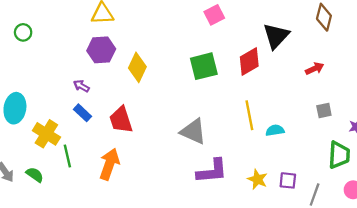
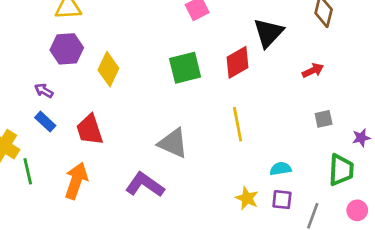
cyan semicircle: (275, 130) -> (281, 169), moved
purple L-shape: (212, 171) -> (145, 185), moved, turned -140

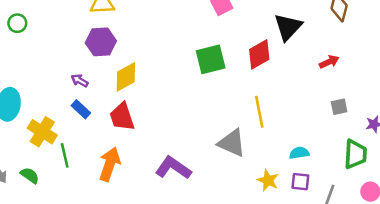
yellow diamond: (108, 69) -> (126, 77), moved, turned 36
gray triangle: (173, 143) -> (232, 143), moved

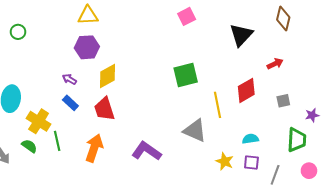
red diamond: (259, 54) -> (246, 90), moved
green square: (211, 59) -> (186, 75), moved
green semicircle: (30, 175) -> (29, 146), moved

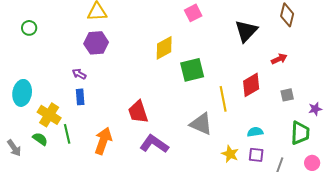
yellow diamond: (107, 76) -> (164, 48), moved
blue rectangle: (70, 103) -> (80, 97), turned 42
red trapezoid: (104, 109) -> (138, 112), moved

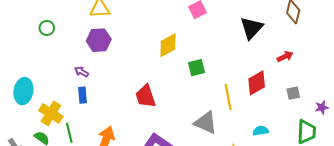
green circle: (29, 28) -> (47, 28), moved
green square: (192, 70) -> (196, 68), size x0.7
red trapezoid: (138, 112) -> (146, 96), moved

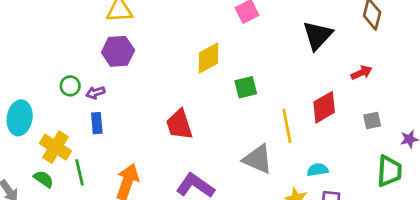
green circle: (47, 28) -> (70, 86), moved
purple arrow: (81, 72) -> (95, 93), turned -48
cyan semicircle: (261, 131) -> (318, 170), moved

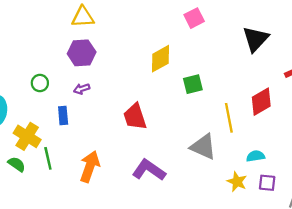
purple arrow: (95, 93) -> (82, 89), moved

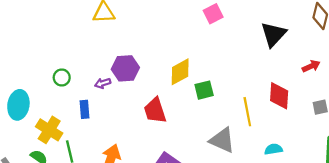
purple hexagon: (82, 53) -> (125, 68), moved
yellow diamond: (160, 59) -> (180, 72), moved
green square: (193, 84) -> (204, 90), moved
red diamond: (261, 102) -> (279, 96), turned -56

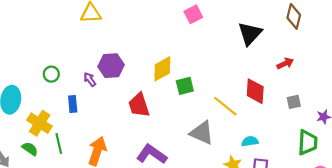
purple arrow: (103, 83) -> (90, 79), turned 72
yellow line: (247, 112) -> (225, 106), turned -40

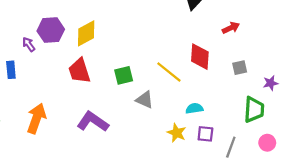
yellow diamond: (162, 69) -> (86, 33), moved
green square: (185, 86) -> (124, 75), moved
gray triangle: (202, 133) -> (145, 100), size x0.7

